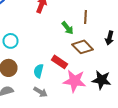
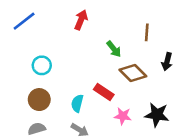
brown line: (86, 17) -> (147, 32), moved
pink star: (74, 81) -> (123, 116), size x0.6

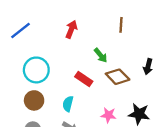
brown line: (147, 32) -> (121, 25), moved
cyan circle: (42, 65) -> (36, 70), size x1.5
red rectangle: (104, 92) -> (84, 79), moved

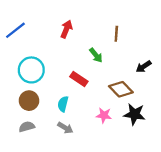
brown line: (121, 25) -> (116, 34), moved
black arrow: (148, 67) -> (144, 67), turned 42
brown diamond: (118, 77) -> (121, 89), moved

